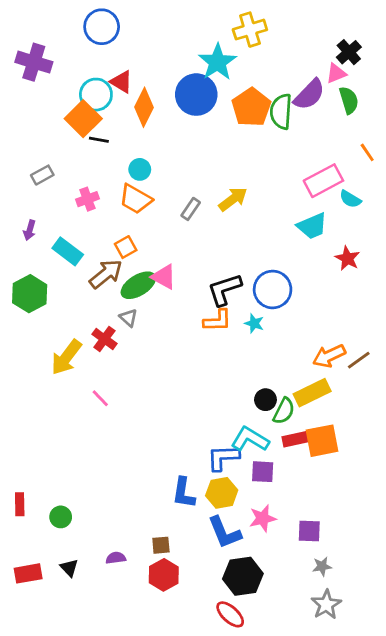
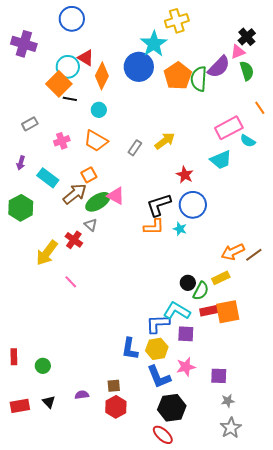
cyan circle: (140, 169) -> (99, 110), moved
red star: (347, 258) -> (185, 175), moved
yellow rectangle: (312, 393) -> (221, 278), size x0.7

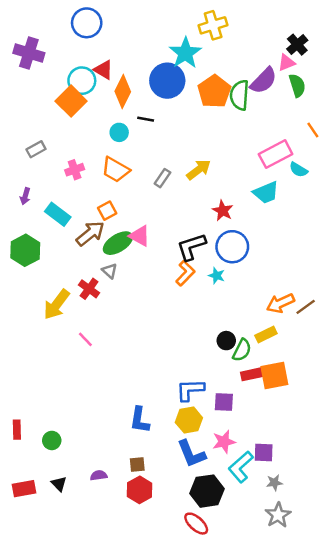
black line: (70, 99) -> (146, 119), moved
orange L-shape: (154, 227) -> (185, 273), turned -45
cyan L-shape: (177, 311) -> (241, 467), moved, turned -72
blue L-shape: (130, 349) -> (140, 420), moved

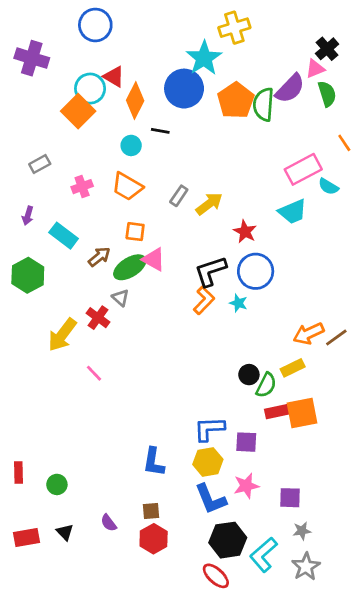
yellow arrow: (199, 170) -> (209, 204), moved
orange square: (107, 211) -> (135, 232), moved, turned 36
brown arrow: (90, 233) -> (99, 257), size x0.7
cyan L-shape: (241, 467) -> (264, 555), moved
purple semicircle: (99, 475) -> (109, 523), turned -119

